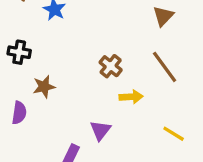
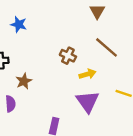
purple triangle: (100, 130) -> (88, 101), moved, size x1.5

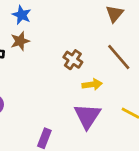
brown star: (24, 81) -> (20, 41), moved

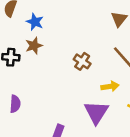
yellow arrow: (92, 84) -> (110, 86), moved

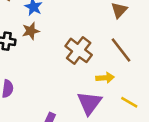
brown cross: (82, 61) -> (79, 50), size x1.5

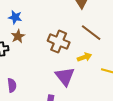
purple triangle: (89, 103) -> (65, 76), moved

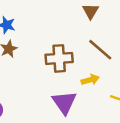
brown cross: (59, 42) -> (59, 58), turned -30

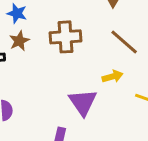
brown cross: (59, 58) -> (66, 37), moved

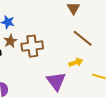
brown cross: (66, 37) -> (32, 46), moved

